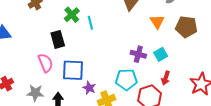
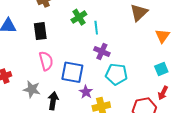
black rectangle: (58, 39) -> (40, 31), moved
purple cross: (138, 54) -> (102, 51), moved
cyan pentagon: (126, 80) -> (116, 74), moved

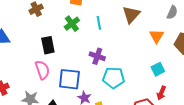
cyan line: (96, 28) -> (99, 23), moved
black rectangle: (40, 31) -> (48, 45), moved

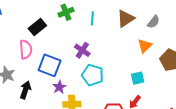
gray semicircle: (172, 12) -> (154, 22), moved
black rectangle: (48, 45) -> (37, 27), turned 48

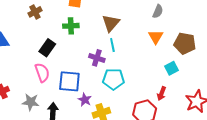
green cross: (66, 12) -> (71, 26), turned 35
cyan line: (92, 18) -> (112, 45), moved
brown triangle: (126, 19) -> (111, 23), moved
cyan square: (138, 78) -> (172, 68), moved

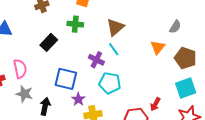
gray semicircle: (158, 11) -> (175, 27), moved
cyan line: (112, 45) -> (114, 49), turned -32
cyan square: (172, 68) -> (186, 88), moved, size x1.5
pink semicircle: (42, 73) -> (20, 69), moved

